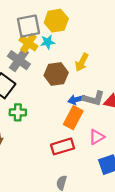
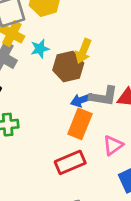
cyan star: (48, 42) -> (40, 49), moved
brown hexagon: (56, 74) -> (68, 67), moved

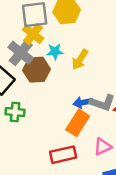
yellow arrow: (83, 51) -> (80, 60), moved
brown hexagon: (68, 67) -> (37, 70), moved

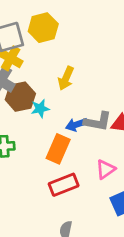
cyan star: (55, 52) -> (40, 109), moved
orange rectangle: (78, 123) -> (58, 149), moved

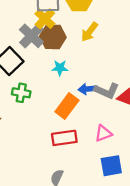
yellow arrow: (66, 78) -> (89, 32), moved
brown hexagon: (20, 97) -> (53, 37), moved

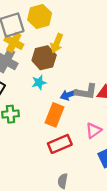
brown hexagon: (53, 37) -> (44, 58), moved

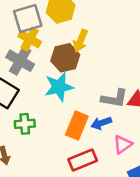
cyan star: (39, 82) -> (59, 87), size x1.6
blue arrow: (69, 95) -> (101, 123), moved

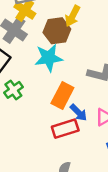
blue arrow: (101, 123) -> (79, 113), moved, turned -120
green cross: (25, 124) -> (13, 90), turned -36

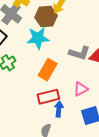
blue arrow: (79, 113) -> (59, 109), moved, turned -133

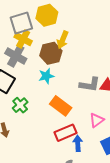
cyan star: (38, 38) -> (46, 76), size x0.7
orange rectangle: (48, 70) -> (61, 106), turned -75

